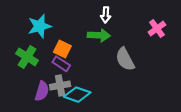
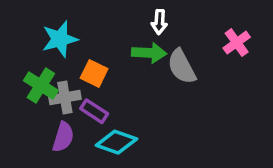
gray semicircle: (125, 59) -> (182, 67), moved
purple rectangle: (61, 64) -> (94, 111), moved
gray cross: (60, 85) -> (65, 97), moved

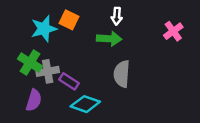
gray semicircle: (182, 67) -> (122, 74), moved, turned 32
orange square: (94, 73) -> (69, 20), moved
purple semicircle: (63, 137) -> (34, 100), moved

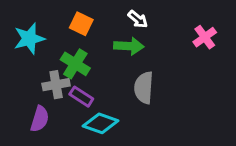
white arrow: (117, 16) -> (138, 19), turned -54
cyan star: (44, 29) -> (29, 39), moved
green cross: (30, 63) -> (75, 64), moved

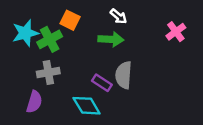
green cross: (75, 64) -> (50, 39), moved, turned 30
purple rectangle: (81, 97) -> (102, 83), moved
cyan diamond: (101, 123) -> (87, 106), turned 40

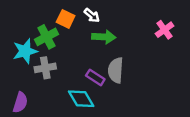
white arrow: (118, 16) -> (92, 15), moved
cyan star: (25, 33) -> (25, 51), moved
purple semicircle: (34, 102) -> (20, 102), moved

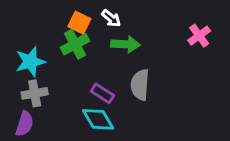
green cross: (46, 37) -> (75, 44), moved
gray cross: (45, 68) -> (35, 93), moved
purple rectangle: (95, 77) -> (102, 93), moved

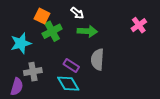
orange square: (79, 23) -> (42, 16), moved
gray cross: (35, 93) -> (33, 72), moved

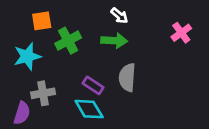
white arrow: (77, 13) -> (119, 16), moved
orange square: (42, 16) -> (42, 21), moved, turned -35

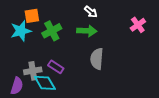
cyan star: (27, 56) -> (21, 31), moved
purple rectangle: (93, 85) -> (56, 67), moved
cyan diamond: (89, 109) -> (45, 83), moved

